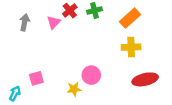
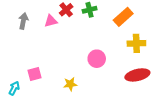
pink triangle: (54, 22) -> (51, 21), turned 32
yellow cross: (131, 47) -> (136, 43), moved
pink circle: (91, 75) -> (97, 59), moved

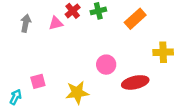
yellow cross: (136, 43) -> (163, 52), moved
red ellipse: (137, 75) -> (135, 82), moved
yellow star: (70, 84) -> (77, 93), size x1.5

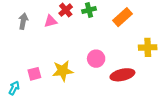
yellow star: (77, 93) -> (63, 71), moved

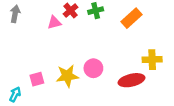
gray arrow: (23, 21) -> (15, 14), moved
yellow cross: (148, 47) -> (152, 60), moved
pink circle: (96, 59) -> (93, 68), moved

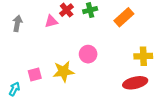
gray arrow: (15, 14) -> (17, 23), moved
pink circle: (93, 68) -> (88, 54), moved
red ellipse: (132, 80) -> (135, 83), moved

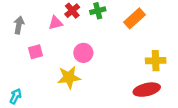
pink circle: (88, 54) -> (83, 53), moved
pink square: (35, 75) -> (36, 52), moved

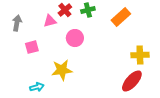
pink circle: (83, 53) -> (75, 38), moved
red ellipse: (147, 90) -> (132, 81), turned -35
cyan arrow: (16, 96) -> (37, 87), moved, turned 48

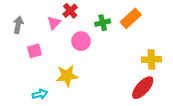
green cross: (88, 10) -> (103, 23), moved
pink triangle: (50, 21) -> (54, 23), turned -32

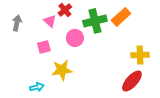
pink triangle: (54, 23) -> (50, 21), turned -32
green cross: (103, 23) -> (95, 21), size x1.6
pink square: (34, 51) -> (44, 47), moved

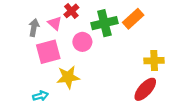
gray arrow: (17, 23) -> (34, 28), moved
pink square: (44, 47) -> (48, 52), size x1.6

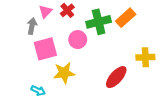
pink triangle: (55, 23) -> (45, 11), moved, turned 32
red ellipse: (145, 89) -> (116, 77), moved
cyan arrow: (40, 96) -> (38, 91), turned 40

